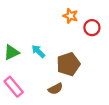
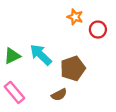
cyan arrow: (38, 51) -> (41, 55), size x1.5

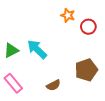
brown pentagon: (73, 68) -> (86, 70), moved

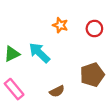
orange star: (68, 15) -> (60, 25), moved

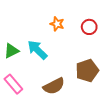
brown semicircle: (57, 91) -> (54, 86), size x1.5

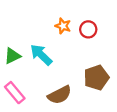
red circle: (89, 27) -> (88, 29), moved

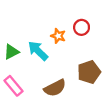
orange star: (63, 26) -> (58, 36), moved

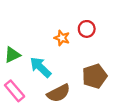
cyan arrow: (38, 51) -> (40, 67), moved

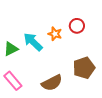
cyan arrow: (40, 67) -> (33, 42), moved

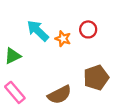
cyan arrow: (33, 42) -> (38, 31), moved

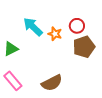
brown pentagon: (96, 78) -> (84, 47), moved

